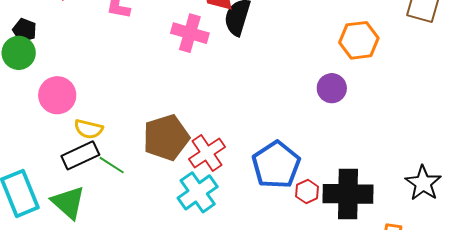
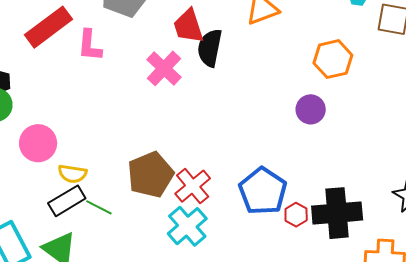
pink cross: (190, 33) -> (164, 68), turned 33

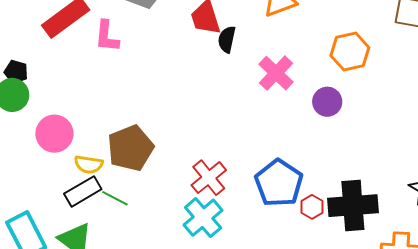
black semicircle: (210, 48) -> (227, 39), size x0.7
pink cross: (164, 68) -> (276, 73), moved
brown pentagon: (150, 175) -> (131, 148), moved

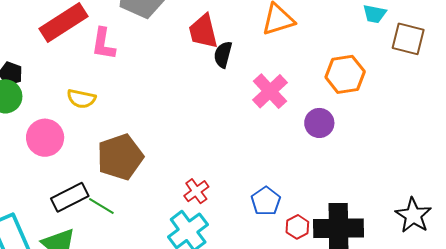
yellow semicircle: (89, 164) -> (81, 99), moved
red cross: (209, 178) -> (196, 191), size x0.7
blue pentagon: (279, 183) -> (266, 201), size x0.6

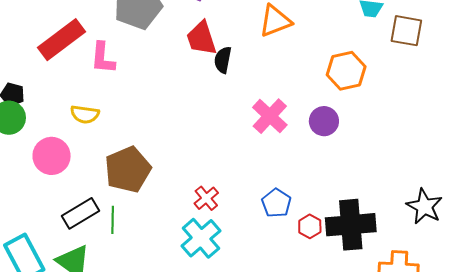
pink cross: (270, 91) -> (270, 116), moved
green line: (101, 206) -> (113, 220), turned 64

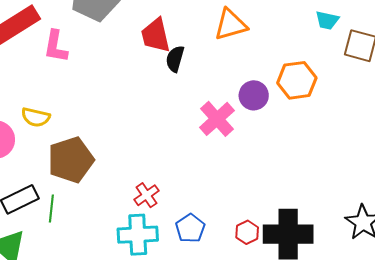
yellow semicircle: (85, 114) -> (36, 117), moved
purple circle: (324, 121) -> (254, 95), moved
blue pentagon: (276, 203) -> (190, 228), moved
cyan cross: (201, 238) -> (138, 235), turned 33

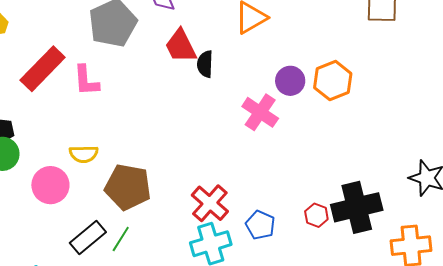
orange hexagon: (297, 80) -> (333, 81), moved
brown pentagon: (71, 160) -> (128, 187), turned -30
red cross: (146, 195) -> (210, 203), size x1.5
green line: (51, 209) -> (121, 239), turned 40

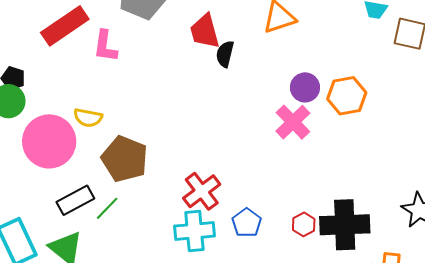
pink cross: (260, 112) -> (293, 122), moved
pink circle: (50, 185) -> (49, 141), size x1.4

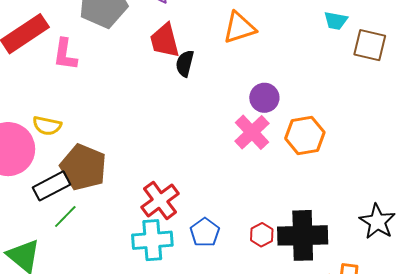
orange hexagon: (347, 96) -> (305, 135), moved
black rectangle: (75, 200) -> (52, 186), moved

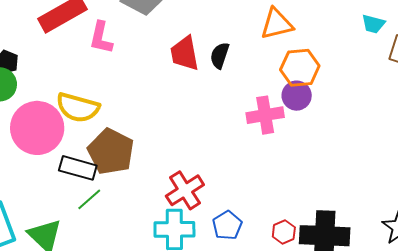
red trapezoid: (165, 41) -> (185, 53), moved
yellow semicircle: (47, 126) -> (78, 107), size x1.5
pink cross: (252, 132) -> (265, 115), moved, turned 30
orange hexagon: (305, 135) -> (300, 68), moved
black rectangle: (52, 186) -> (78, 168), turned 39

